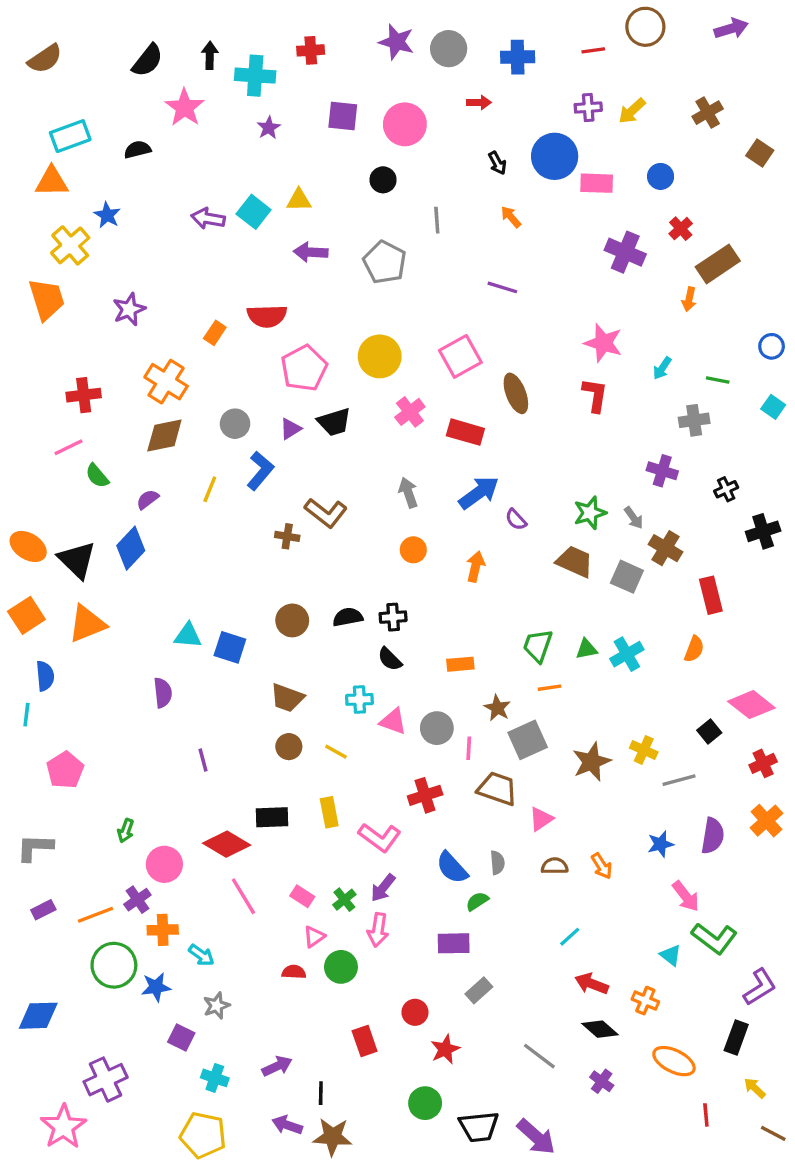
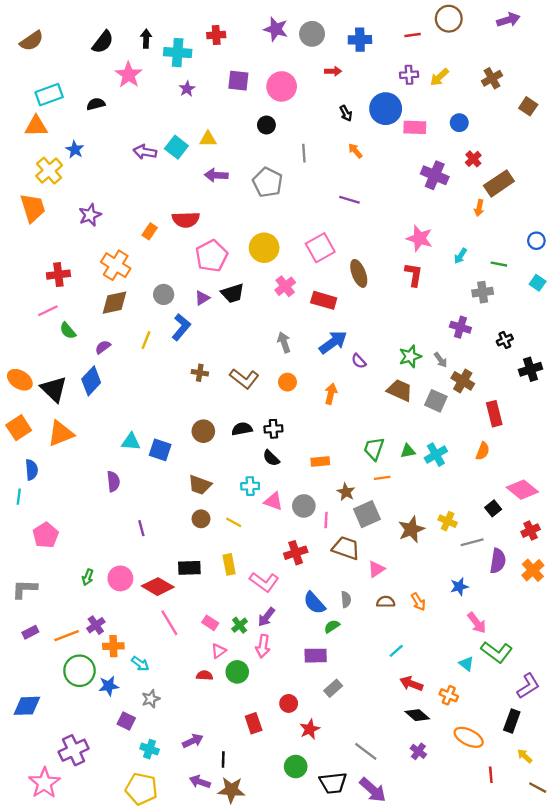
brown L-shape: (326, 513) -> (244, 379), moved
purple semicircle: (713, 836) -> (498, 561), moved
pink circle: (164, 864) -> (120, 578), moved
gray line: (539, 1056) -> (366, 751), moved

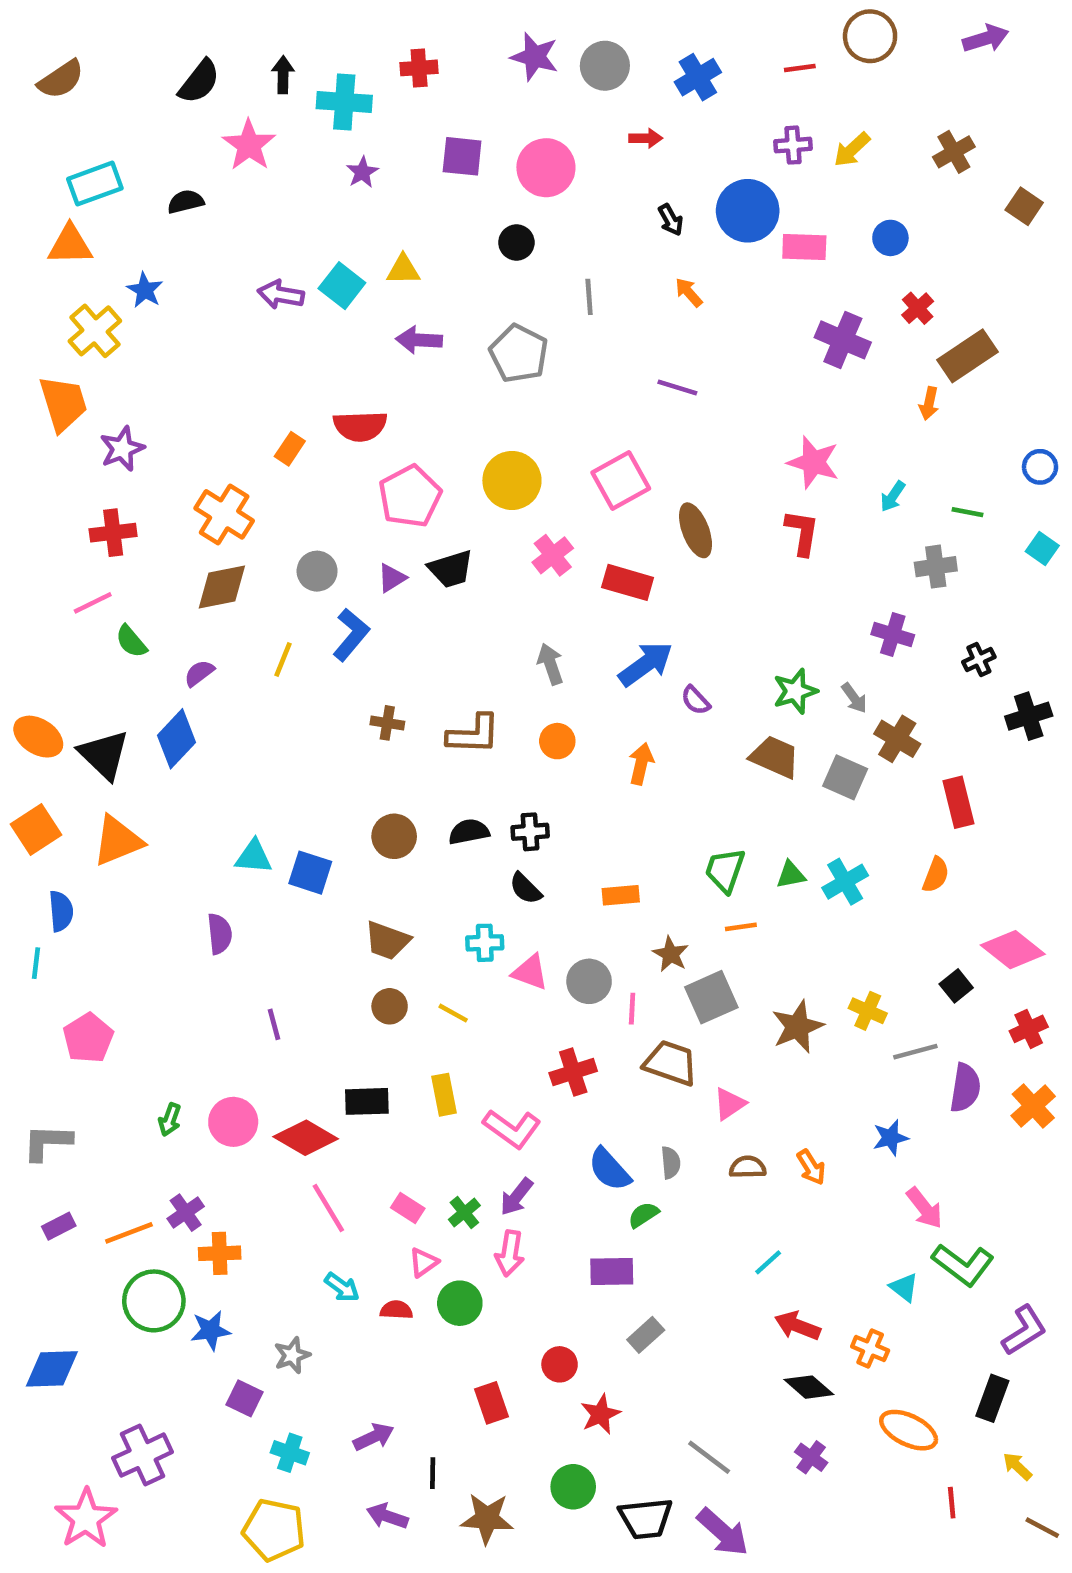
blue cross: (360, 40) -> (698, 77), turned -30
purple star: (90, 215) -> (122, 449), moved
brown L-shape: (244, 379) -> (473, 734), turned -36
cyan arrow: (140, 664) -> (342, 1287), moved
brown star: (231, 790) -> (487, 1518), moved

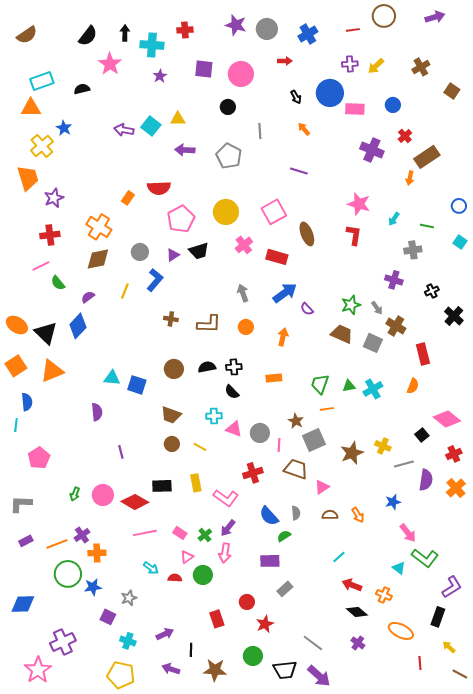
black cross: (1029, 716) -> (454, 316), turned -30
orange rectangle: (621, 895) -> (274, 378), moved
pink line: (328, 1208) -> (145, 533), turned -70

